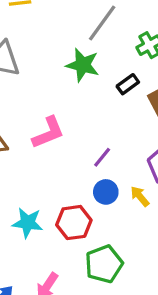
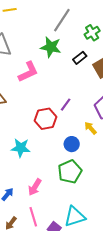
pink L-shape: (48, 133) -> (28, 72), moved
blue circle: (106, 192) -> (72, 144), moved
red hexagon: (74, 223) -> (46, 119), moved

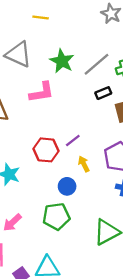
gray line: (62, 20) -> (96, 64), moved
green star: (51, 47) -> (62, 61), moved
yellow arrow: (90, 128) -> (84, 164), moved

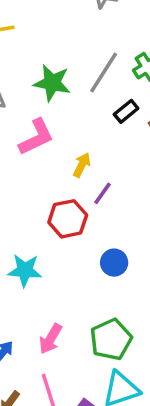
yellow arrow: (84, 164) -> (82, 165), moved, turned 70
green pentagon: (56, 216) -> (111, 339), moved

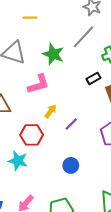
gray line: (104, 72) -> (84, 37), moved
yellow arrow: (82, 165) -> (51, 111), moved
red hexagon: (68, 219) -> (32, 135), moved

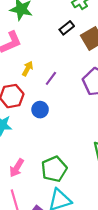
blue circle: (71, 165) -> (40, 110), moved

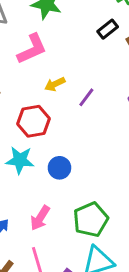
yellow arrow: (28, 69) -> (55, 84), turned -144
blue circle: (40, 110) -> (59, 168), moved

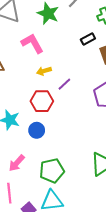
pink L-shape: (32, 49) -> (32, 43), turned -105
red hexagon: (34, 121) -> (42, 101), moved

